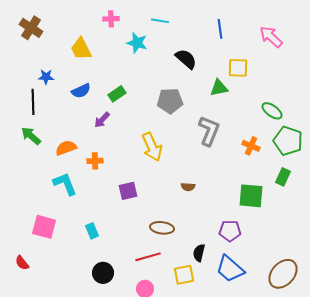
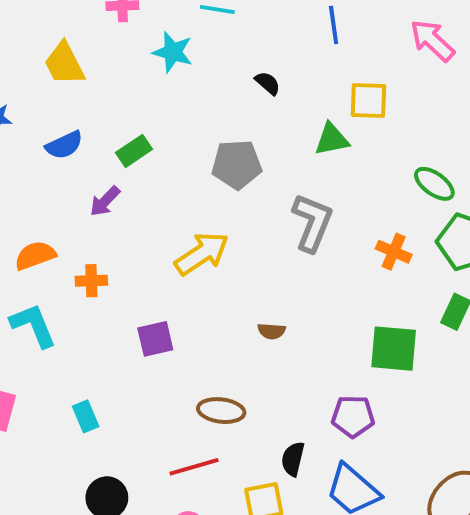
black semicircle: (186, 59) -> (268, 83), size x0.6
yellow arrow: (152, 147) -> (202, 254), turned -100

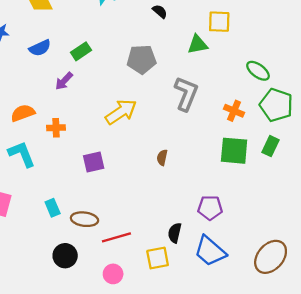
brown semicircle: (272, 331) -> (162, 158), turned 98
green square: (394, 349) -> (234, 151), moved
brown ellipse: (221, 411) -> (84, 219), moved

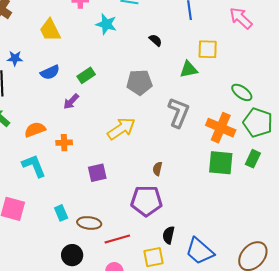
orange cross: (234, 111) -> (221, 128), size x1.6
purple pentagon: (210, 208) -> (146, 201), moved, size x1.4

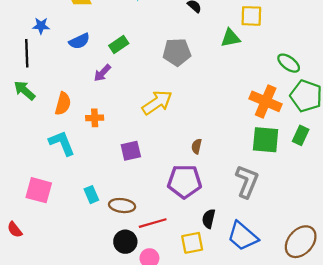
gray L-shape: (179, 113) -> (247, 181), moved
orange semicircle: (35, 130) -> (63, 104), turned 125
black circle: (72, 255) -> (125, 242), moved

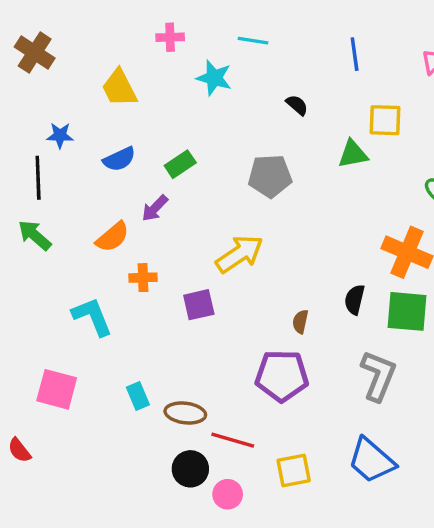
orange semicircle: (63, 104) -> (113, 237), moved, turned 35
purple square: (131, 151) -> (199, 305), moved
black semicircle: (209, 219) -> (355, 300), moved
red line: (153, 223) -> (233, 440), turned 32

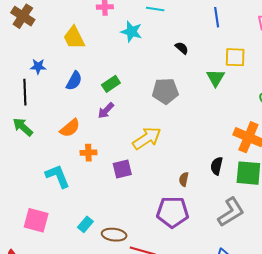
green triangle: (353, 154) -> (216, 78), turned -48
blue semicircle: (119, 159) -> (74, 81), turned -36
purple arrow: (155, 208) -> (106, 111), moved
gray L-shape: (378, 376) -> (231, 212), turned 36
cyan rectangle: (138, 396) -> (85, 224), turned 63

